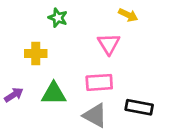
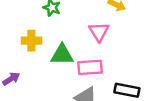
green triangle: (54, 93) -> (62, 55), moved

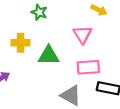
pink rectangle: (90, 67) -> (88, 67), moved

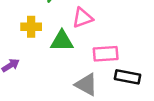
pink triangle: (83, 35) -> (82, 18), moved, turned 42

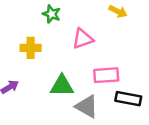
green triangle: (62, 41) -> (62, 86), moved

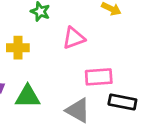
green triangle: (62, 86) -> (28, 96), moved

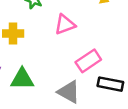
pink rectangle: (99, 77) -> (88, 61), turned -30

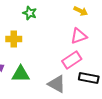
pink triangle: (65, 24) -> (79, 36), moved

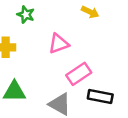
pink triangle: (79, 36) -> (59, 44), moved

